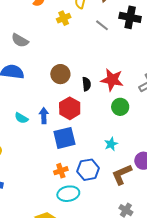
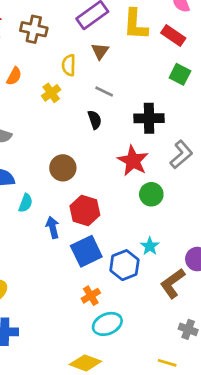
black cross: (130, 17) -> (149, 118), moved
red star: (112, 80) -> (133, 161), turned 30
black semicircle: (86, 84) -> (95, 120), moved
cyan semicircle: (21, 118) -> (26, 203), moved, turned -88
blue hexagon: (88, 170) -> (124, 265), moved

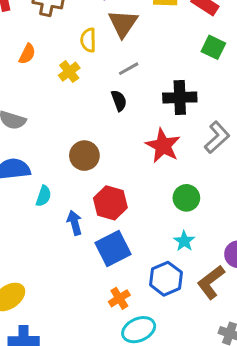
brown triangle: (100, 51) -> (123, 23), size x1.5
gray line: (104, 92) -> (129, 69), turned -54
green circle: (151, 194) -> (186, 198), moved
blue hexagon: (124, 265) -> (166, 279), moved

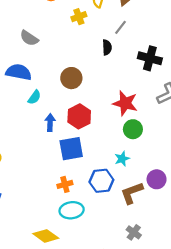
gray line: (129, 69) -> (121, 27), turned -40
red star: (163, 146) -> (125, 103), moved, turned -30

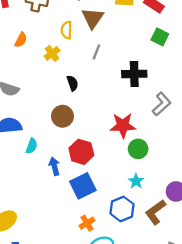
black semicircle: (107, 47) -> (72, 83), moved

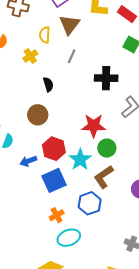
blue arrow: (54, 166) -> (28, 161), turned -98
cyan star: (136, 181) -> (80, 159), moved, size x1.5
brown L-shape: (155, 212) -> (104, 177), moved

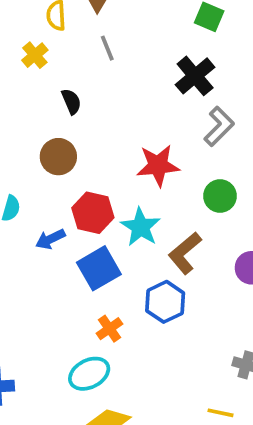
gray line: (72, 56) -> (107, 48), turned -40
black cross: (106, 78) -> (195, 76), moved, turned -35
green circle: (107, 148) -> (220, 196), moved
cyan ellipse: (69, 238) -> (89, 374), moved

